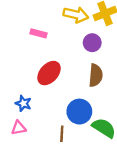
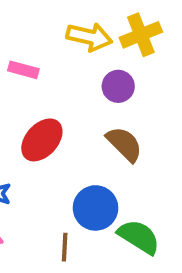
brown semicircle: (96, 75) -> (124, 144), turned -50

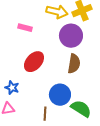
purple circle: (118, 86) -> (71, 36), size x1.5
brown semicircle: (124, 144) -> (74, 64), turned 54

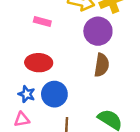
red ellipse: (34, 62) -> (39, 63), moved, turned 50
blue circle: (60, 95) -> (54, 94), moved

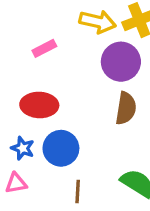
pink rectangle: (42, 22) -> (44, 48), turned -42

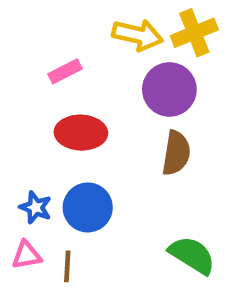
red ellipse: (39, 105) -> (81, 133), moved
brown line: (78, 192) -> (67, 266), moved

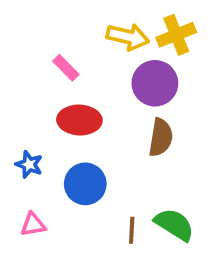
pink rectangle: (65, 71) -> (66, 68), turned 72
blue star: (36, 207) -> (29, 165), moved
brown line: (67, 266) -> (132, 230), moved

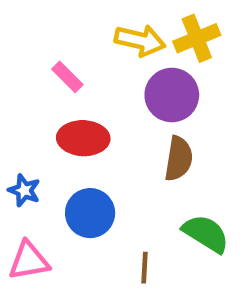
pink triangle: (33, 225) -> (29, 261), size x1.4
green semicircle: (174, 225) -> (206, 234), moved

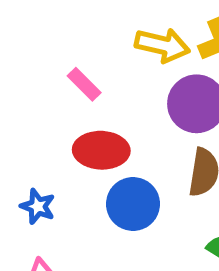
blue circle: (90, 213) -> (133, 204), moved

